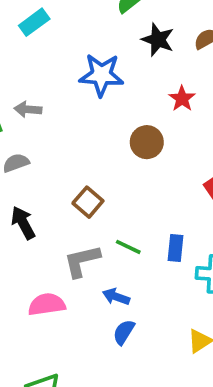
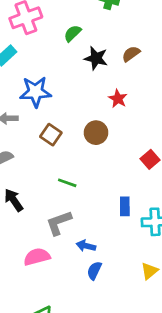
blue star: (101, 75) -> (35, 92), moved
brown square: (88, 202) -> (51, 135), moved
green line: (128, 247) -> (67, 183), moved

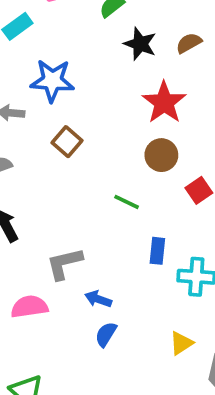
red star: (118, 99) -> (164, 102), size x1.6
brown circle: (96, 133) -> (161, 155), moved
green line: (67, 183) -> (127, 202), moved

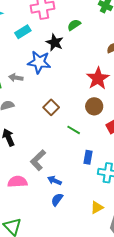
black star: (140, 44) -> (55, 42), moved
brown square: (67, 142) -> (51, 107), moved
gray L-shape: (64, 264) -> (38, 160), turned -35

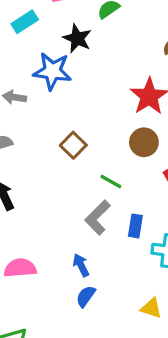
gray L-shape: (38, 160) -> (98, 218), moved
blue arrow: (55, 180) -> (81, 265), turned 40
yellow triangle: (97, 207) -> (151, 308), turned 48

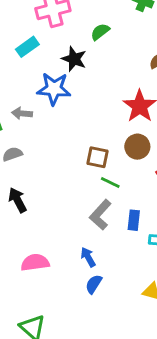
brown square: (73, 145) -> (98, 157), moved, turned -30

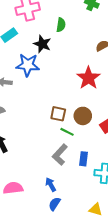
green semicircle: (100, 32) -> (61, 25), turned 136
brown circle: (137, 147) -> (83, 116), moved

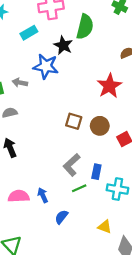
green semicircle: (61, 25) -> (85, 27), size x1.6
green line: (67, 132) -> (79, 188), moved, turned -56
blue arrow: (51, 185) -> (43, 195), moved

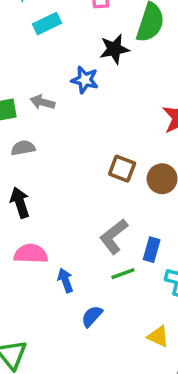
cyan rectangle: (29, 33) -> (47, 24), moved
black star: (63, 45) -> (114, 49), turned 30
blue star: (46, 66) -> (85, 80), size x0.7
pink semicircle: (19, 196) -> (31, 254), moved

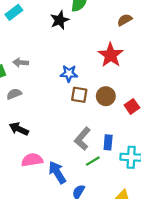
blue star: (85, 80) -> (69, 73), moved
black arrow: (20, 203) -> (19, 129), turned -36
blue arrow: (65, 280) -> (57, 172), size x1.5

